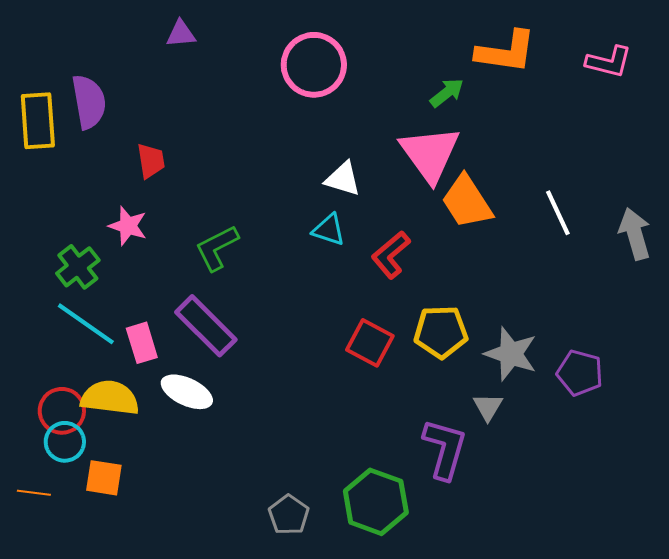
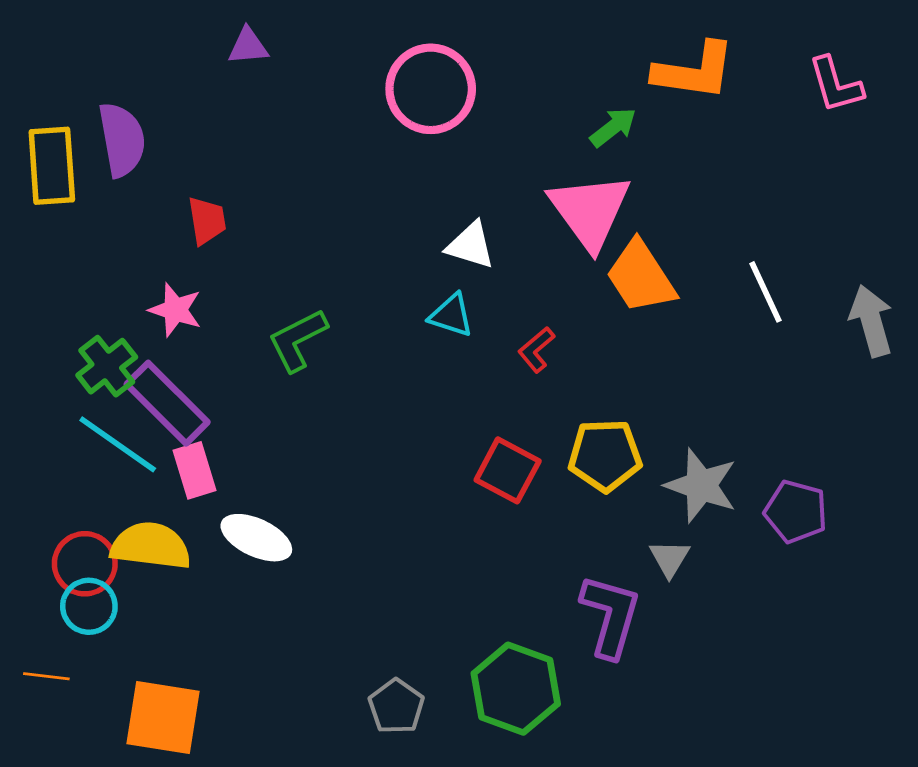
pink L-shape: (609, 62) -> (836, 85), turned 60
red L-shape: (391, 255) -> (536, 350), size x0.7
purple rectangle: (206, 326) -> (167, 403), moved
orange square: (104, 478) -> (163, 717), moved, size x1.5

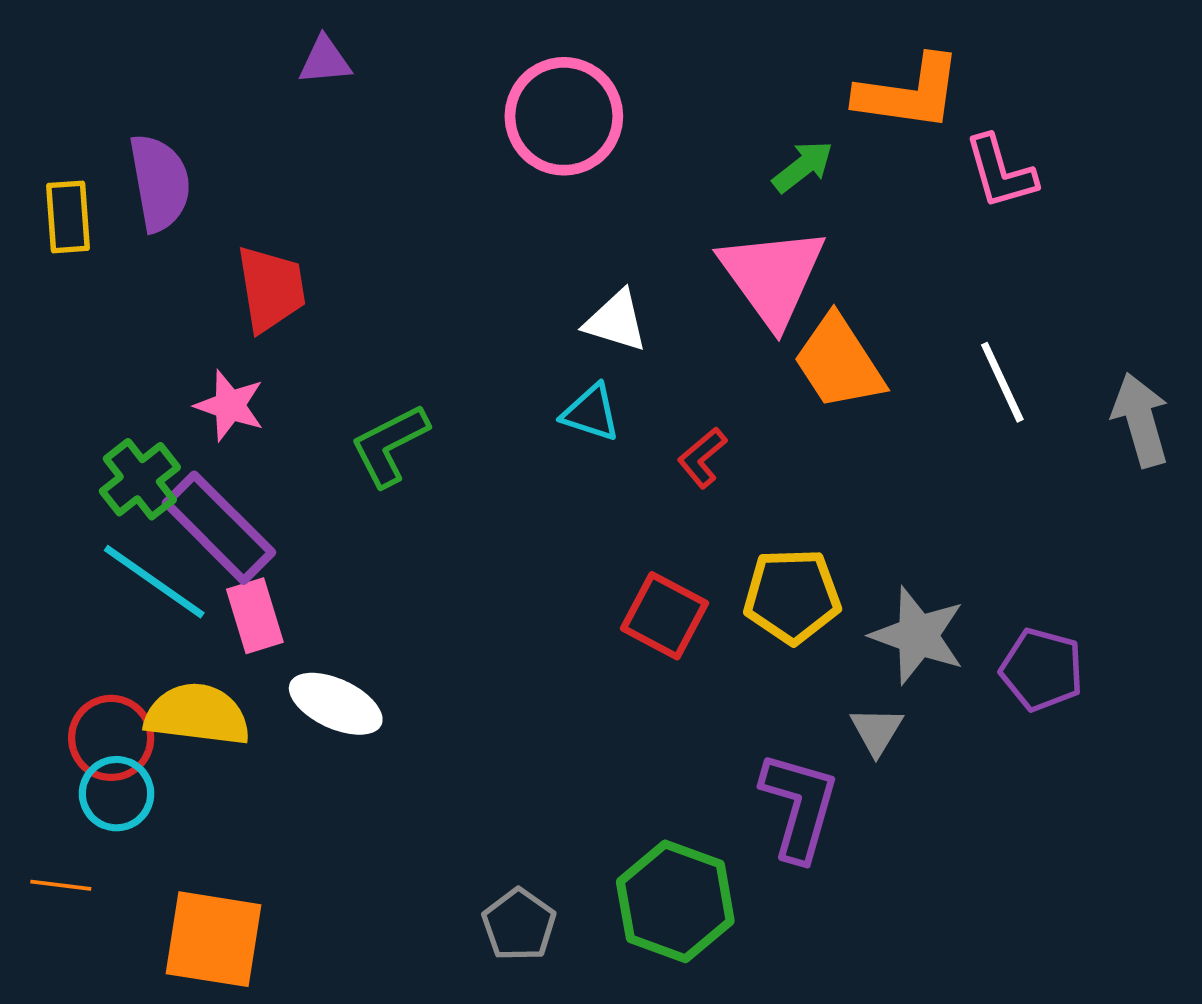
pink L-shape: (836, 85) -> (1000, 172), moved
yellow rectangle: (52, 166) -> (68, 217), size x0.7
red trapezoid: (207, 221) -> (271, 289), size x1.4

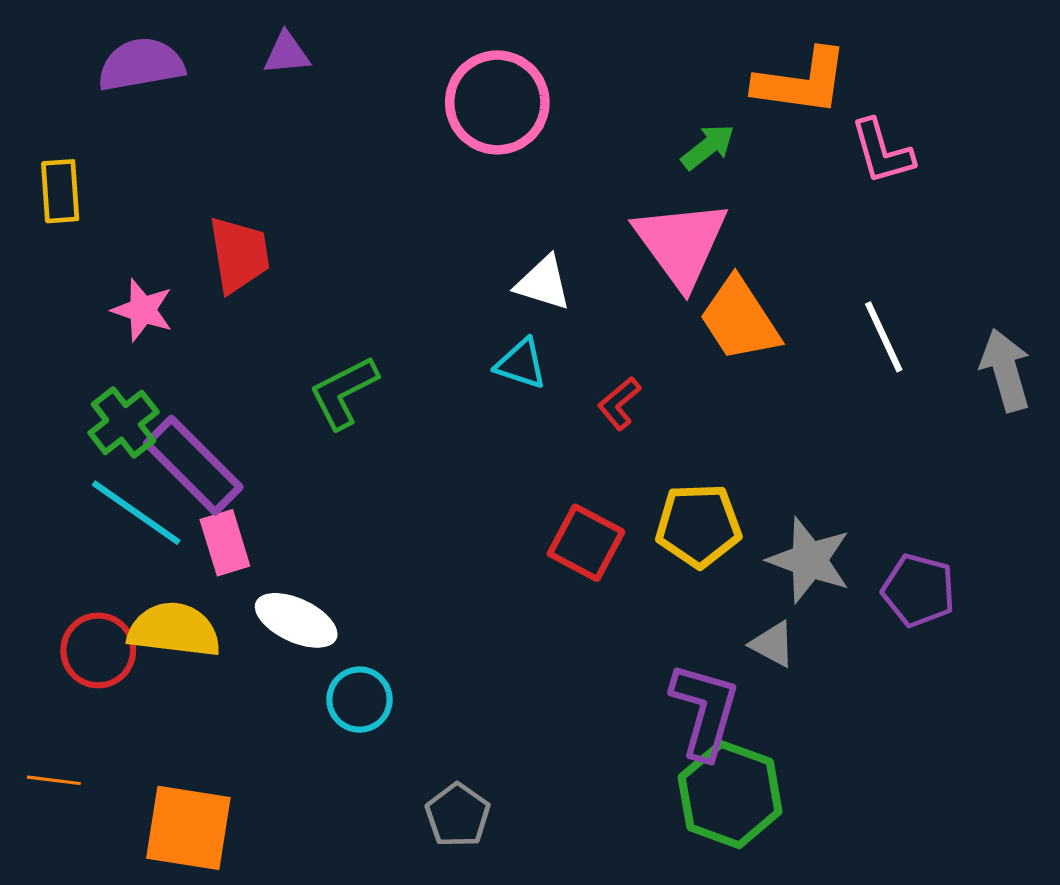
purple semicircle: (160, 183) -> (141, 64), moved, turned -90
pink star: (230, 406) -> (143, 310), moved
gray triangle: (877, 731) -> (773, 644), turned -33
cyan circle: (117, 794) -> (359, 700), moved
green hexagon: (675, 901) -> (730, 795), moved

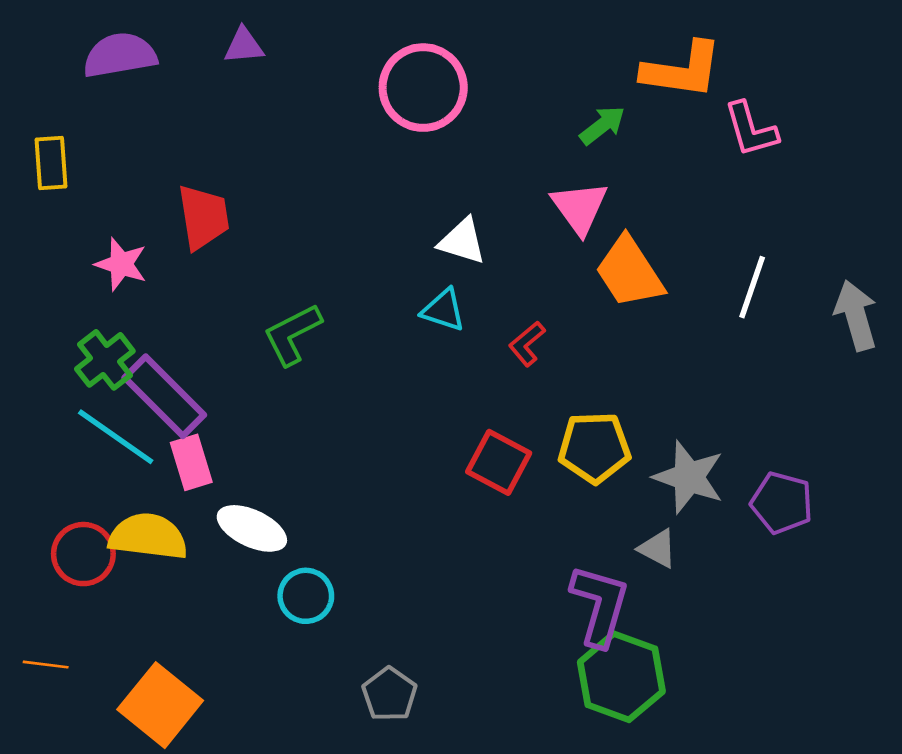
pink triangle: (681, 243) -> (580, 208), size x0.7
white line: (884, 337) -> (752, 287), turned 44
orange square: (188, 828) -> (160, 705), turned 30

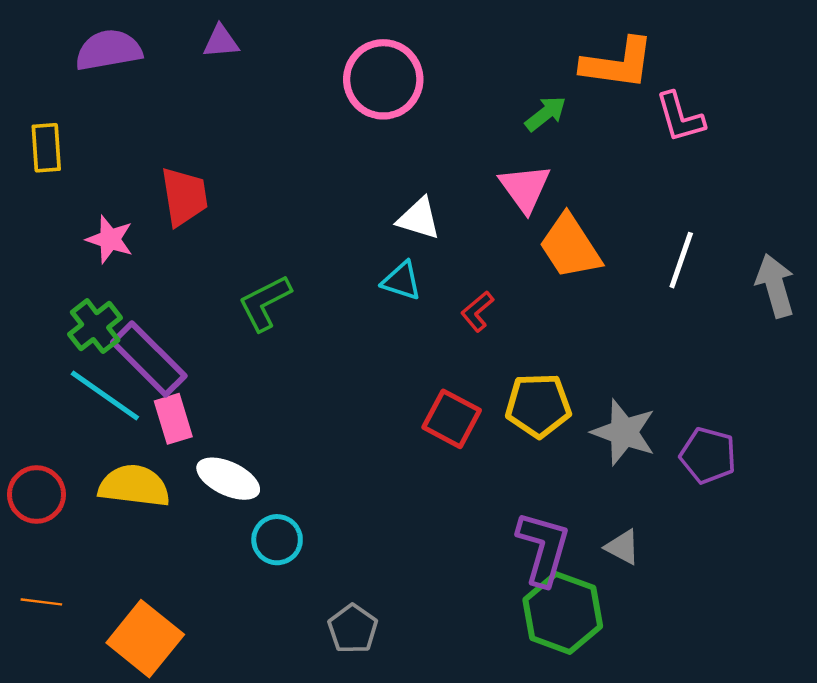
gray triangle: (658, 549) -> (623, 547), moved
red circle: (83, 554) -> (37, 495), moved

